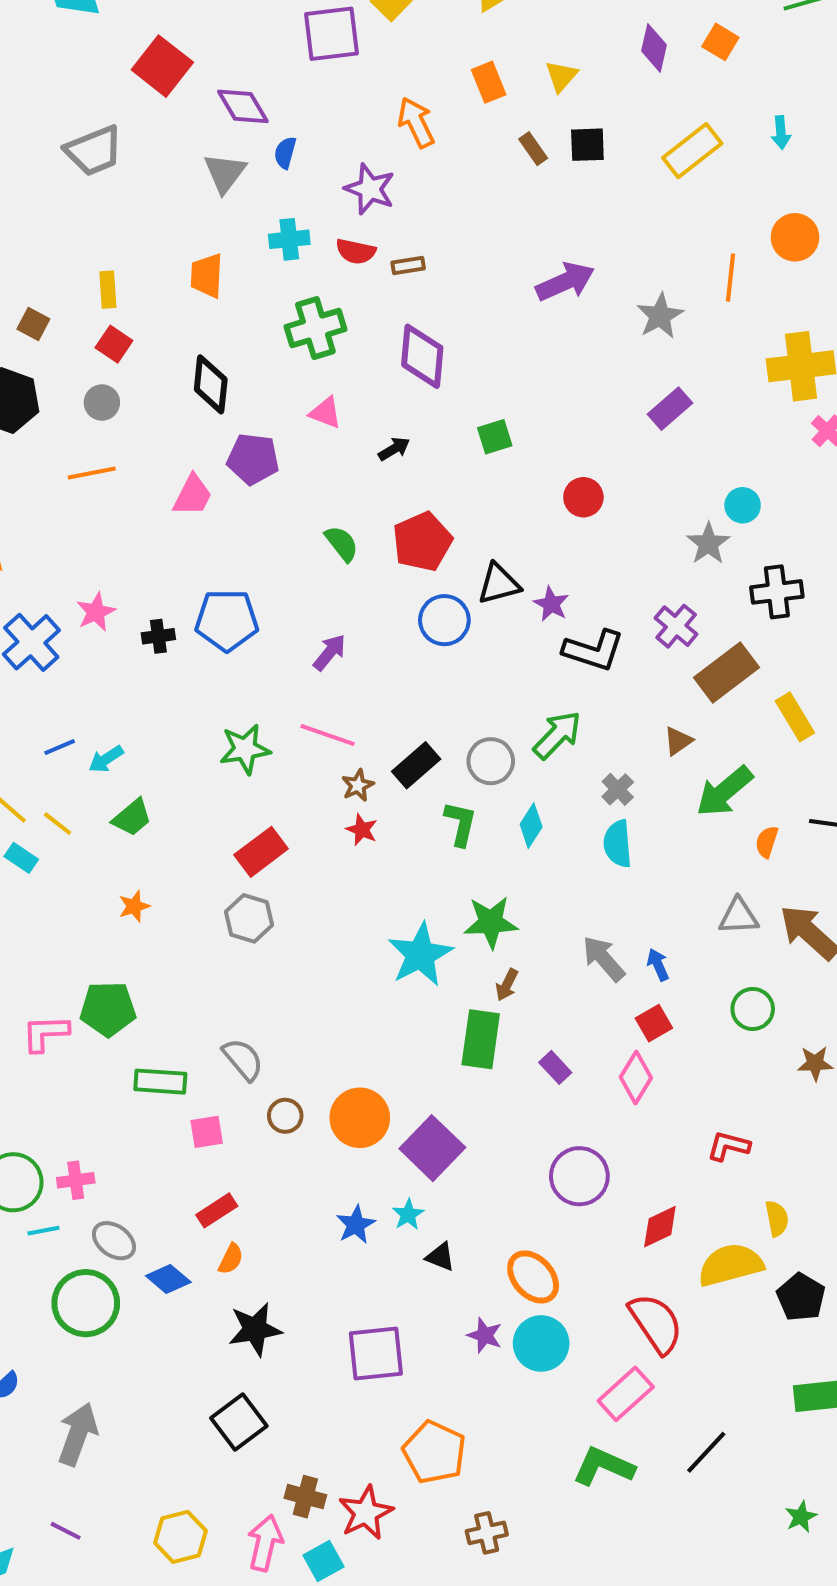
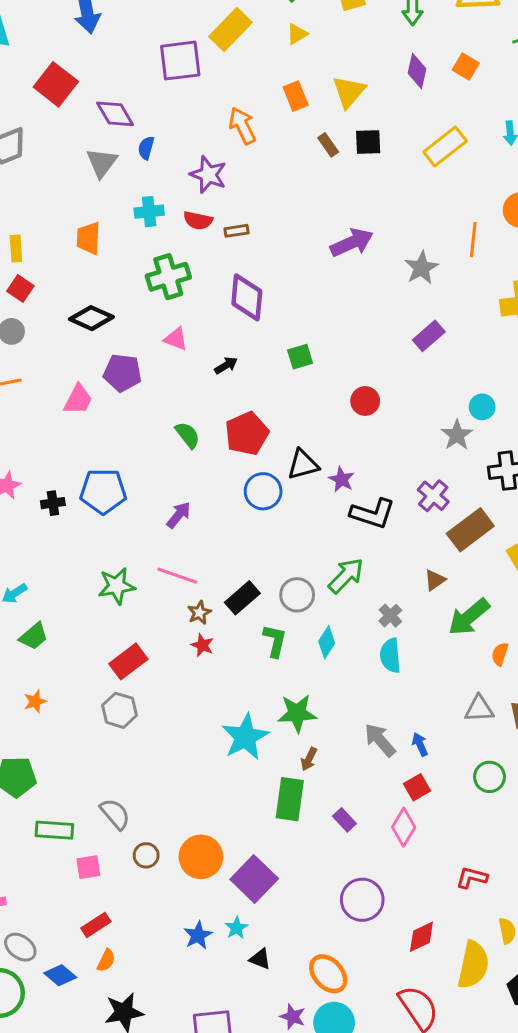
yellow triangle: (561, 76) -> (349, 92), size x1.4
black diamond: (211, 384) -> (91, 318), turned -72
yellow semicircle: (730, 1265) -> (473, 965), turned 117

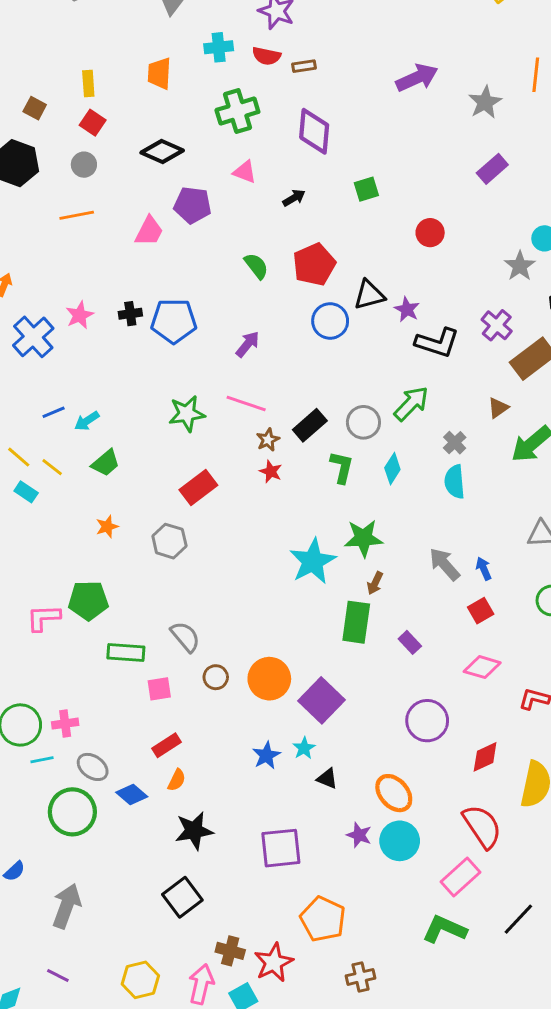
black cross: (53, 503) -> (130, 314), moved
gray hexagon: (119, 710) -> (169, 541), moved
pink diamond: (404, 827) -> (482, 667), moved, turned 75

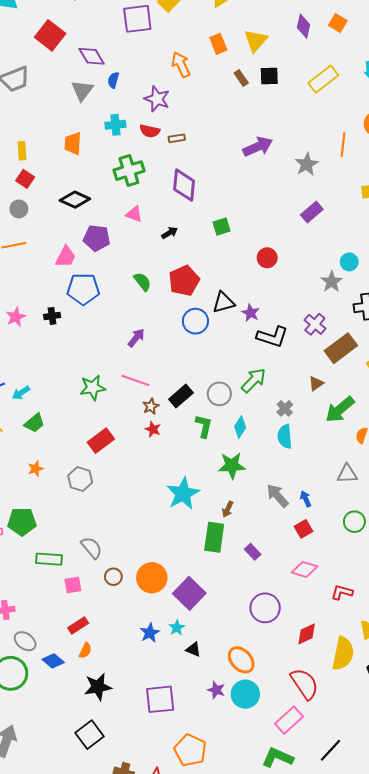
blue pentagon: (174, 321) -> (83, 289), moved
green star: (363, 538) -> (232, 466), moved

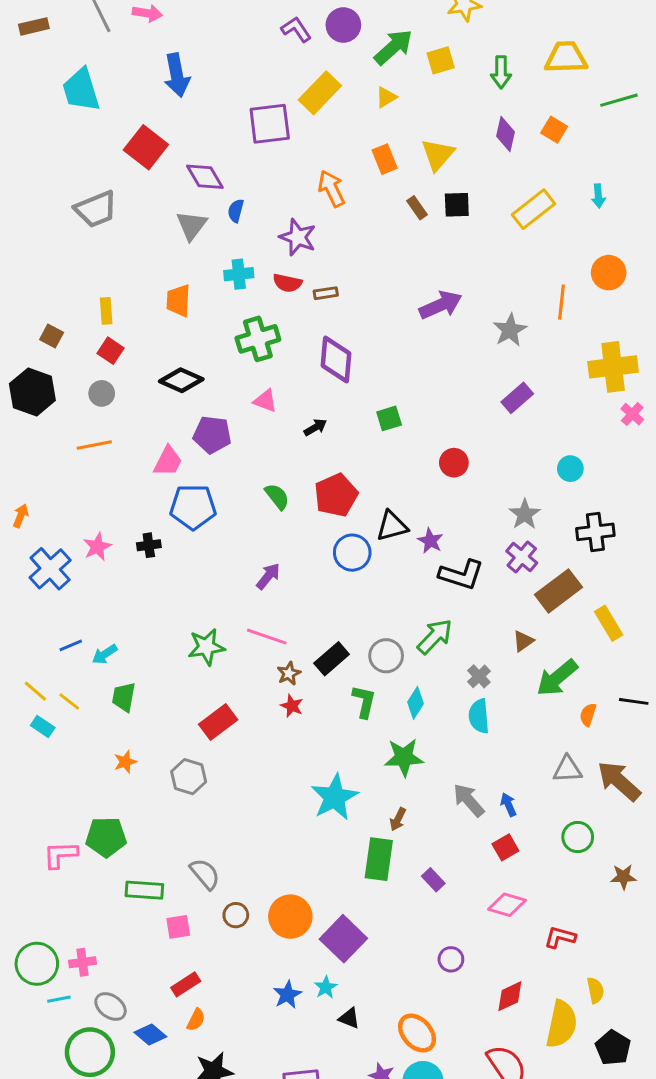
gray star: (332, 282) -> (525, 514), moved
green trapezoid: (34, 423) -> (124, 697), turned 140
purple circle: (265, 608) -> (451, 959), size x0.6

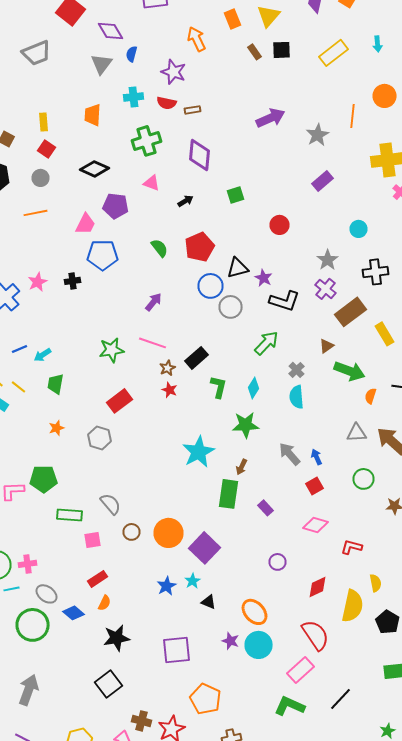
gray circle: (386, 656) -> (230, 307), moved
green arrow: (557, 678) -> (350, 371), turned -120

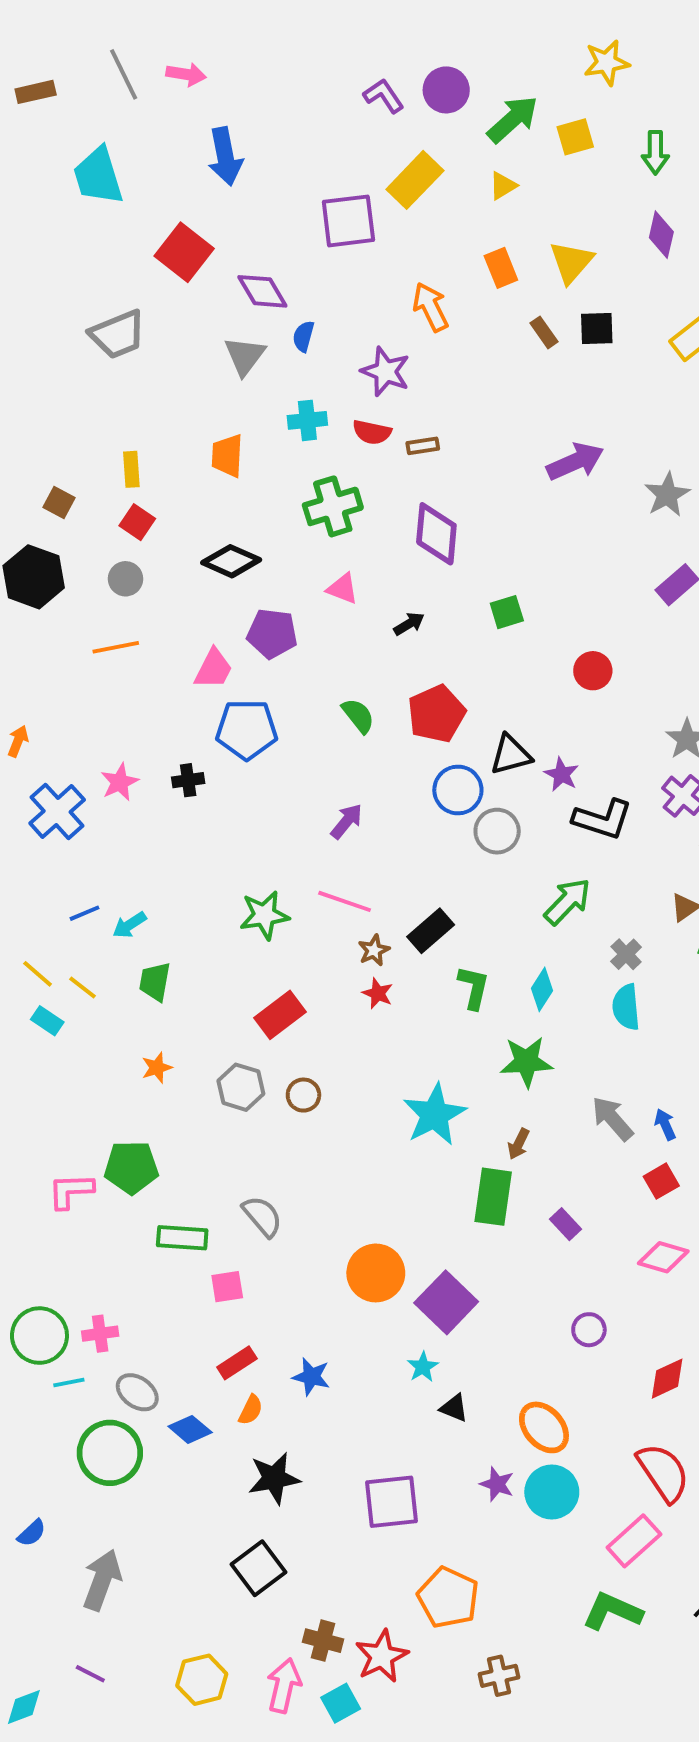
brown circle: (132, 532) -> (303, 1095), moved
blue star: (166, 586) -> (311, 1377), moved, turned -30

